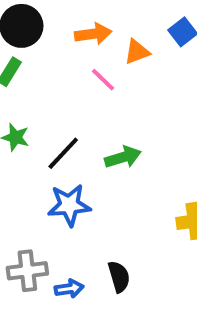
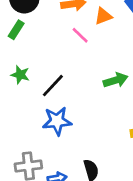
green arrow: (123, 157) -> (116, 80), moved

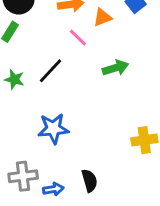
green arrow: (116, 80) -> (115, 68), moved
black line: (53, 86) -> (50, 71), moved

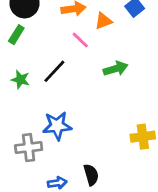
gray cross: (23, 176) -> (29, 148), moved

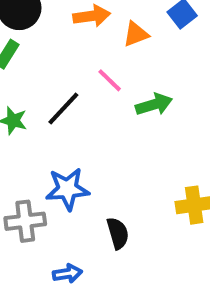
pink line: (80, 40) -> (110, 80), moved
black semicircle: (91, 175) -> (118, 233), moved

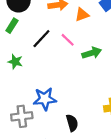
black line: (63, 108) -> (41, 39), moved

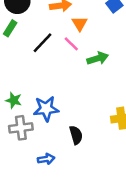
orange triangle: (82, 15) -> (80, 24), moved, turned -40
green star: (15, 62) -> (14, 100), moved

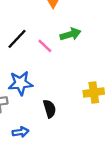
black line: (42, 43) -> (17, 39), moved
pink line: (71, 44) -> (45, 46), moved

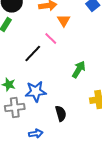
green arrow: (70, 34) -> (79, 70), moved, turned -42
pink line: (45, 46) -> (51, 38), moved

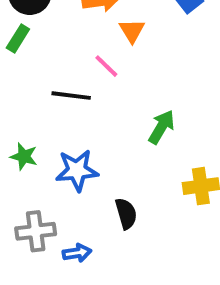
black line: (33, 54) -> (71, 96), turned 54
gray cross: (15, 108) -> (36, 231), moved

